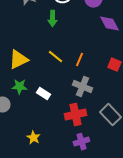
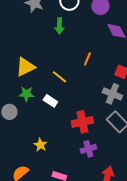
yellow line: (55, 57) -> (59, 77), moved
orange line: (79, 60) -> (87, 59), moved
gray cross: (82, 87) -> (112, 94), moved

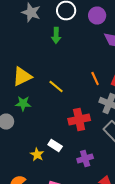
orange line: (87, 59) -> (95, 78), moved, turned -48
white rectangle: (50, 101) -> (55, 146), moved
red cross: (82, 122) -> (79, 120), moved

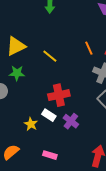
red cross: (79, 120) -> (59, 95), moved
purple cross: (85, 158) -> (71, 121), moved, turned -35

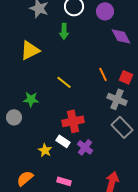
yellow triangle: (16, 46) -> (30, 50), moved

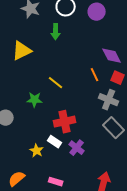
purple diamond: (121, 36) -> (112, 56), moved
green star: (31, 99) -> (35, 100), moved

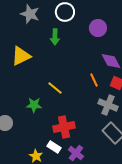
purple circle: (97, 12) -> (98, 28), moved

